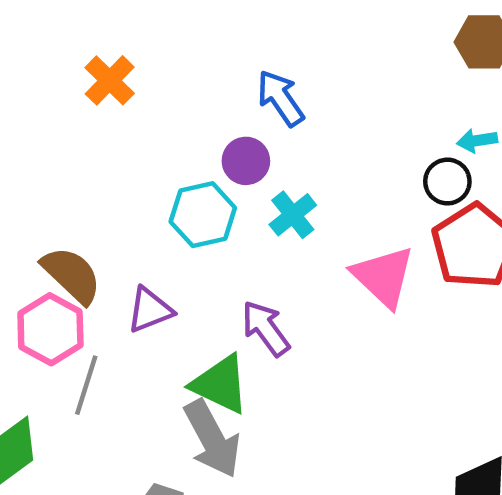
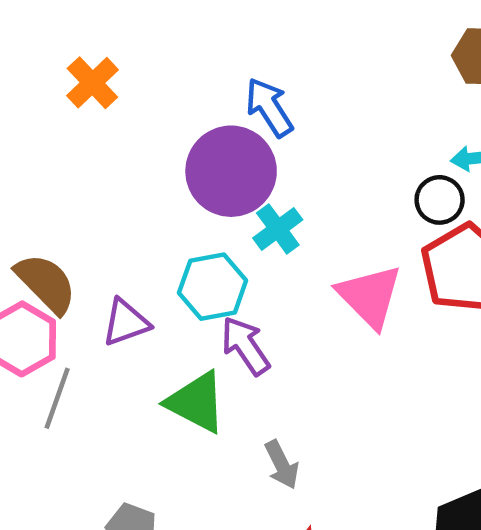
purple circle: (246, 161) -> (231, 171), size x1.8
cyan hexagon: (203, 215) -> (213, 287), moved
gray arrow: (212, 439) -> (282, 465), moved, size x0.6

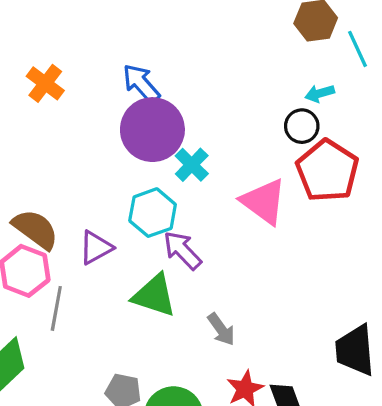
blue arrow: (269, 107) -> (141, 84), moved

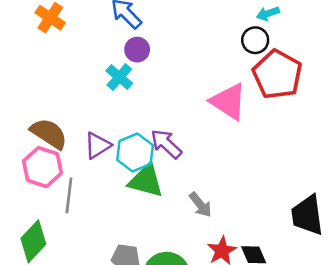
purple circle: (152, 130) -> (137, 50), size x0.5
cyan cross: (192, 165) -> (119, 77), moved
cyan hexagon: (153, 213) -> (135, 153), moved

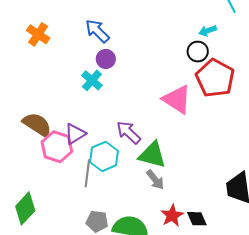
cyan hexagon: (135, 153) -> (104, 156), moved
pink hexagon: (42, 167) -> (57, 147), moved
green triangle: (146, 181) -> (152, 155), moved
gray line: (69, 195) -> (87, 173), moved

